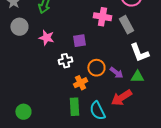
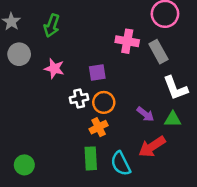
orange circle: (96, 68) -> (104, 102), moved

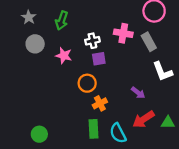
white cross: (79, 98) -> (92, 41), moved
orange circle: (104, 102) -> (87, 83), moved
green triangle: (173, 119) -> (168, 123), moved

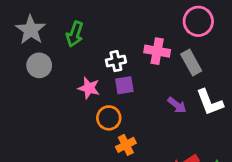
gray star: (29, 17) -> (31, 30), size x1.5
pink star: (64, 56) -> (89, 88), moved
purple arrow: (138, 93) -> (177, 105), moved

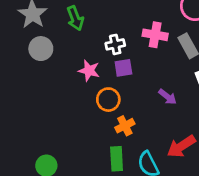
green arrow: (75, 34) -> (75, 18), turned -40
purple arrow: (177, 105) -> (168, 97), moved

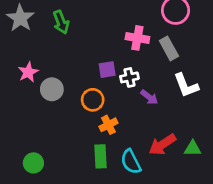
white cross: (115, 44) -> (129, 77), moved
gray circle: (41, 49) -> (52, 89), moved
pink star: (89, 71) -> (28, 72), moved, turned 30

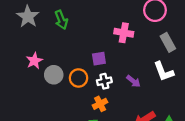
gray rectangle: (169, 48) -> (168, 42), moved
white cross: (129, 77) -> (104, 81), moved
orange circle: (93, 100) -> (78, 78), moved

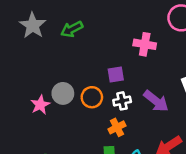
green arrow: (61, 20) -> (72, 29), turned 84
pink star: (34, 61) -> (40, 105), moved
purple arrow: (133, 81) -> (156, 101), size x1.5

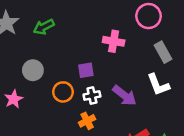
gray circle: (63, 93) -> (33, 70), moved

